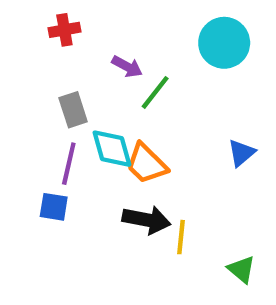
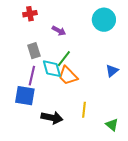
green line: (155, 92) -> (64, 59), moved
blue square: (54, 207) -> (25, 96), size x1.5
black arrow: (146, 220) -> (52, 118), moved

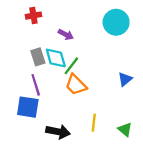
cyan diamond: (52, 69) -> (56, 58), moved
purple line: (32, 76) -> (36, 85), turned -30
green triangle: (112, 125) -> (125, 129), moved

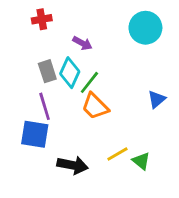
cyan diamond: (56, 58) -> (70, 73), turned 40
yellow line: (94, 123) -> (117, 154), turned 54
green triangle: (125, 129) -> (141, 161), moved

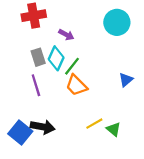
red cross: (42, 19) -> (34, 16), size x1.5
blue square: (35, 134) -> (20, 133), moved, turned 30
black arrow: (73, 165) -> (43, 127), moved

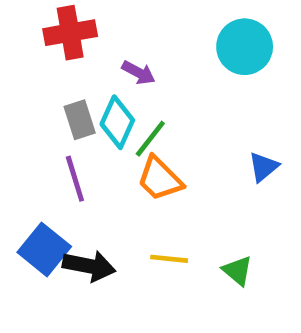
yellow line: (94, 124) -> (169, 259), moved, turned 36
blue square: (20, 133) -> (44, 249), moved

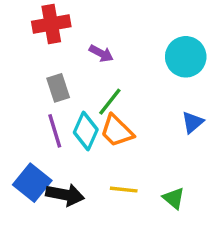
cyan circle: (245, 47) -> (186, 57), moved
cyan diamond: (117, 122) -> (86, 131), moved

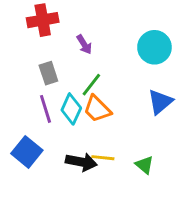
purple arrow: (101, 53) -> (84, 44), turned 30
blue triangle: (193, 122) -> (160, 102), size x1.4
black arrow: (65, 195) -> (81, 162), moved

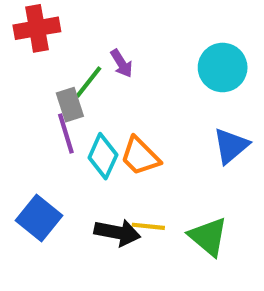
red cross: (43, 20) -> (37, 28), moved
green line: (91, 85) -> (89, 82), moved
purple line: (46, 109) -> (66, 133), moved
green triangle: (144, 165) -> (208, 237), size x1.5

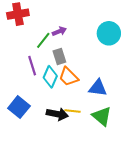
purple arrow: (122, 63) -> (59, 31), turned -80
gray rectangle: (70, 105) -> (59, 57), moved
blue triangle: (231, 146) -> (98, 88), moved, turned 48

